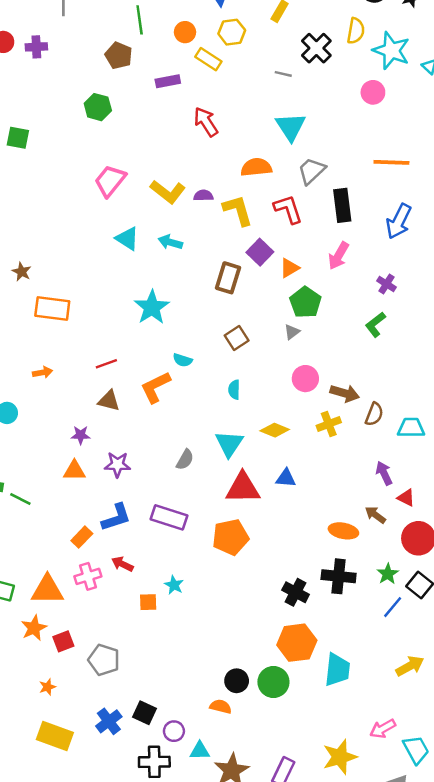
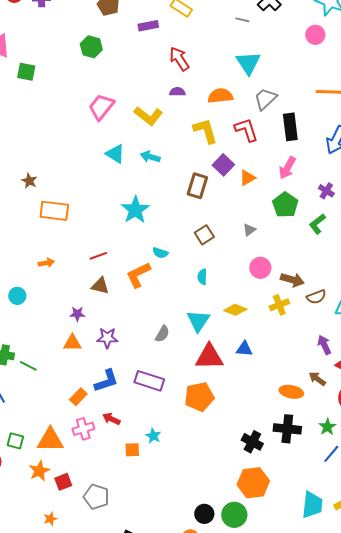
purple semicircle: (203, 196) -> (177, 92), moved
green pentagon: (305, 302) -> (285, 205), moved
brown semicircle: (374, 414) -> (316, 297), turned 48
cyan trapezoid: (337, 670) -> (312, 505), moved

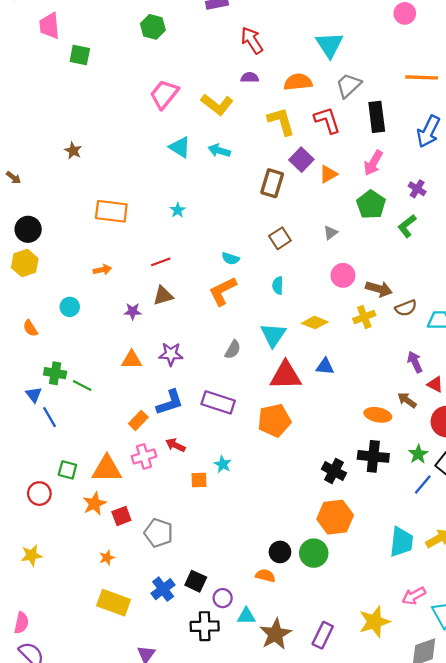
brown star: (29, 181) -> (73, 151), moved
cyan star: (135, 210) -> (178, 210), moved, size x0.5
orange L-shape: (138, 275) -> (223, 291), moved
brown triangle: (100, 286) -> (163, 296), turned -30
purple star: (77, 314) -> (133, 311), moved

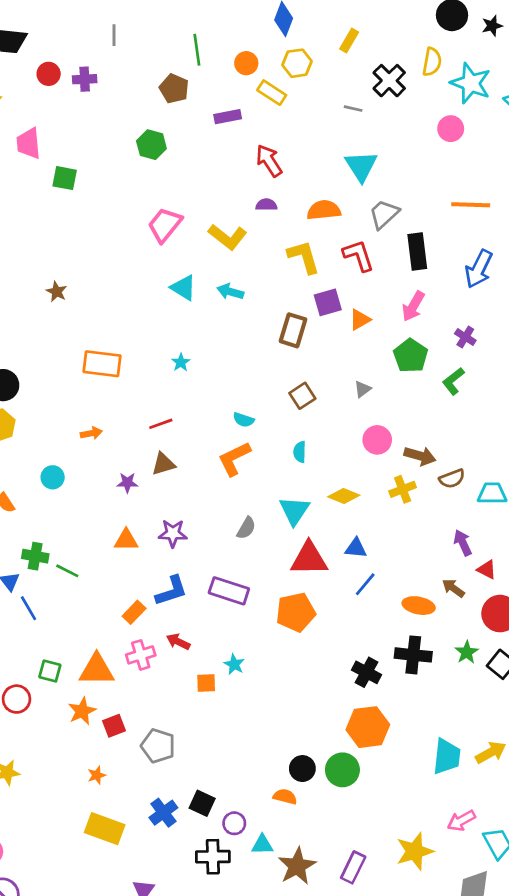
purple square: (301, 160) -> (328, 302), turned 30
blue line: (423, 485) -> (365, 584), moved

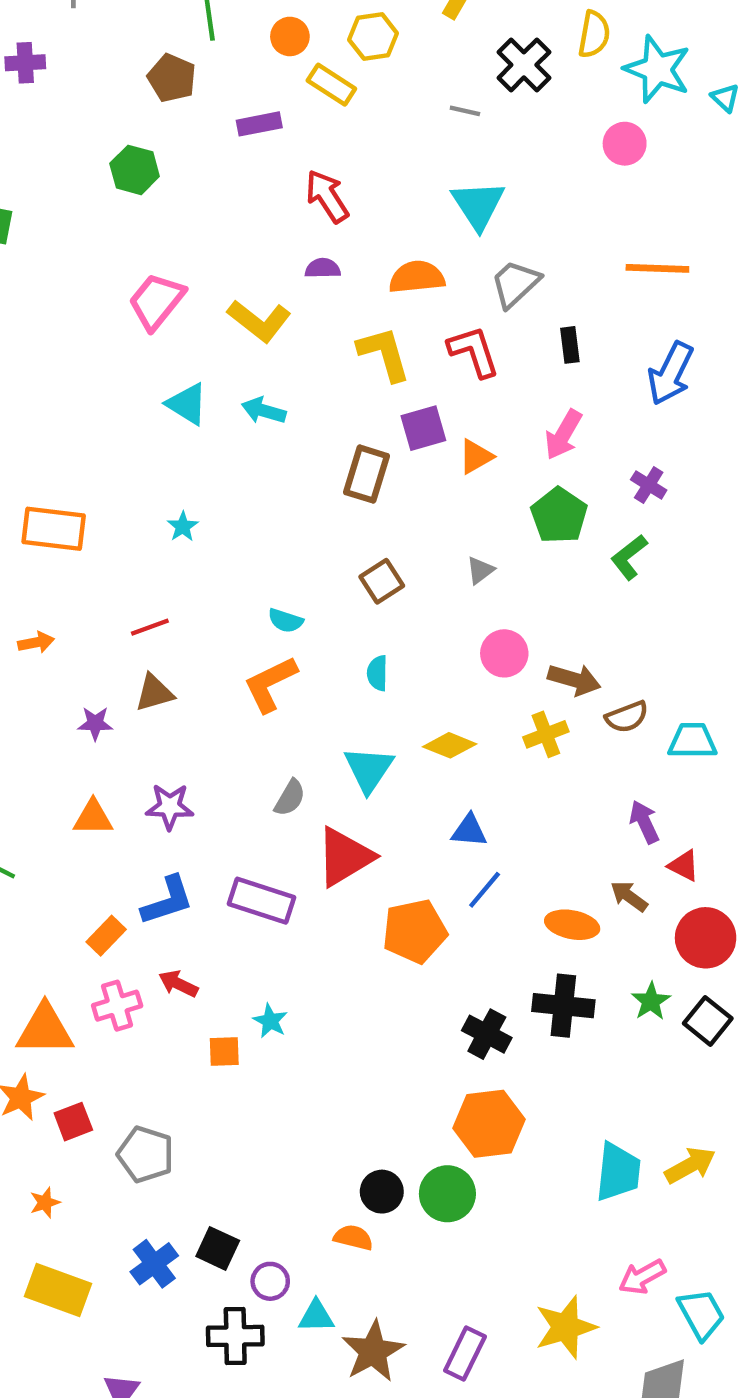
black rectangle: (417, 252) -> (570, 345), size x0.6
red triangle: (309, 559) -> (345, 857), moved, turned -30
orange pentagon: (296, 612) -> (415, 931), moved

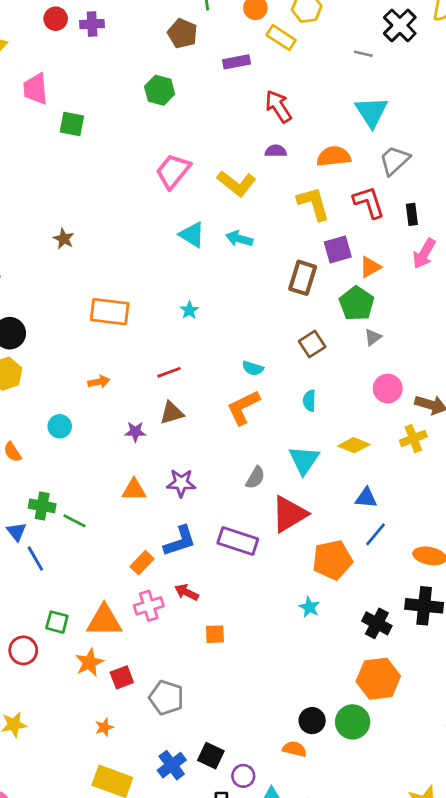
black rectangle: (570, 345) -> (412, 214), moved
green pentagon: (559, 516) -> (357, 303), moved
cyan star: (270, 1021) -> (309, 607), moved

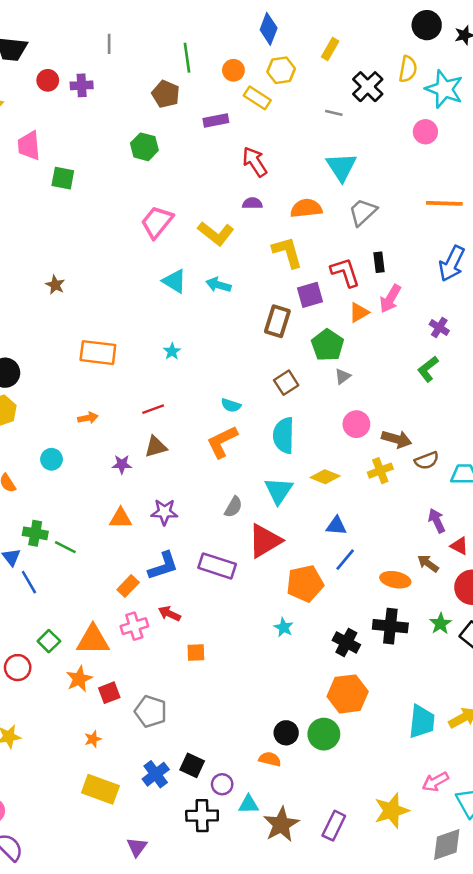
red L-shape: (369, 202) -> (345, 272), moved
orange triangle: (370, 267) -> (359, 312), moved
cyan semicircle: (309, 401) -> (284, 435), size x1.8
green square: (57, 622) -> (49, 641), turned 30

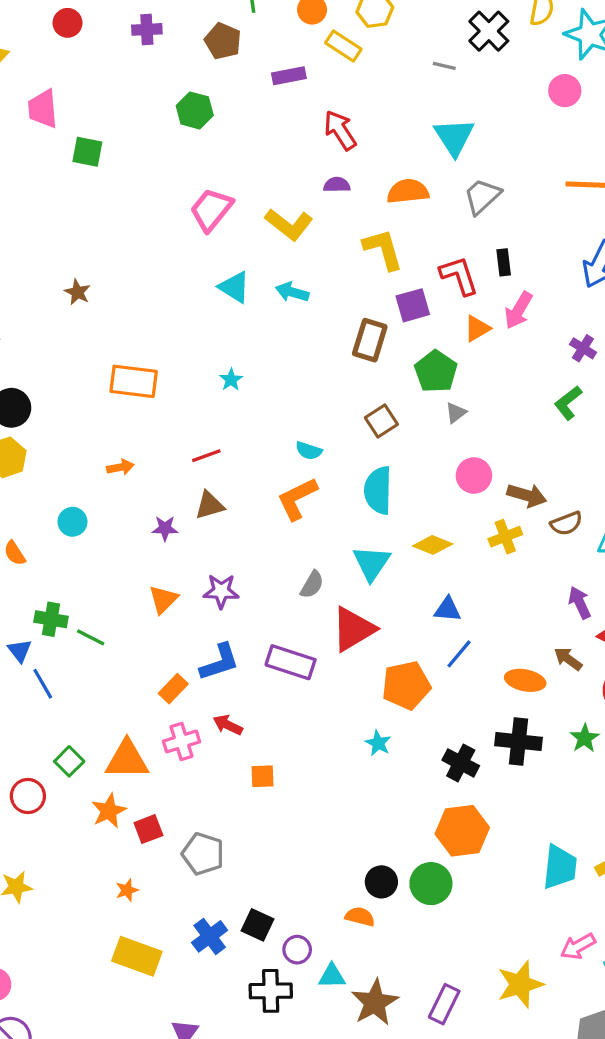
purple cross: (82, 85) -> (147, 29), moved
orange triangle: (121, 518) -> (163, 599), turned -45

